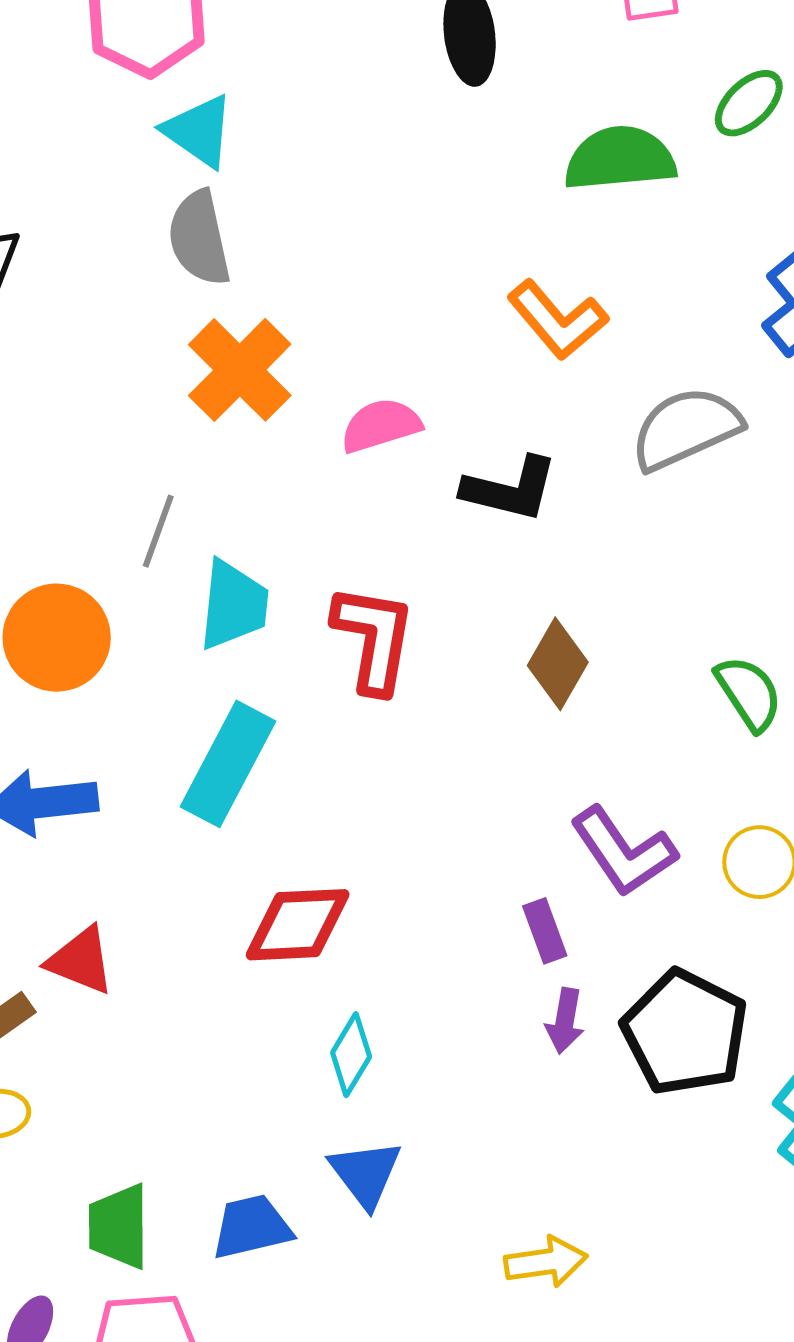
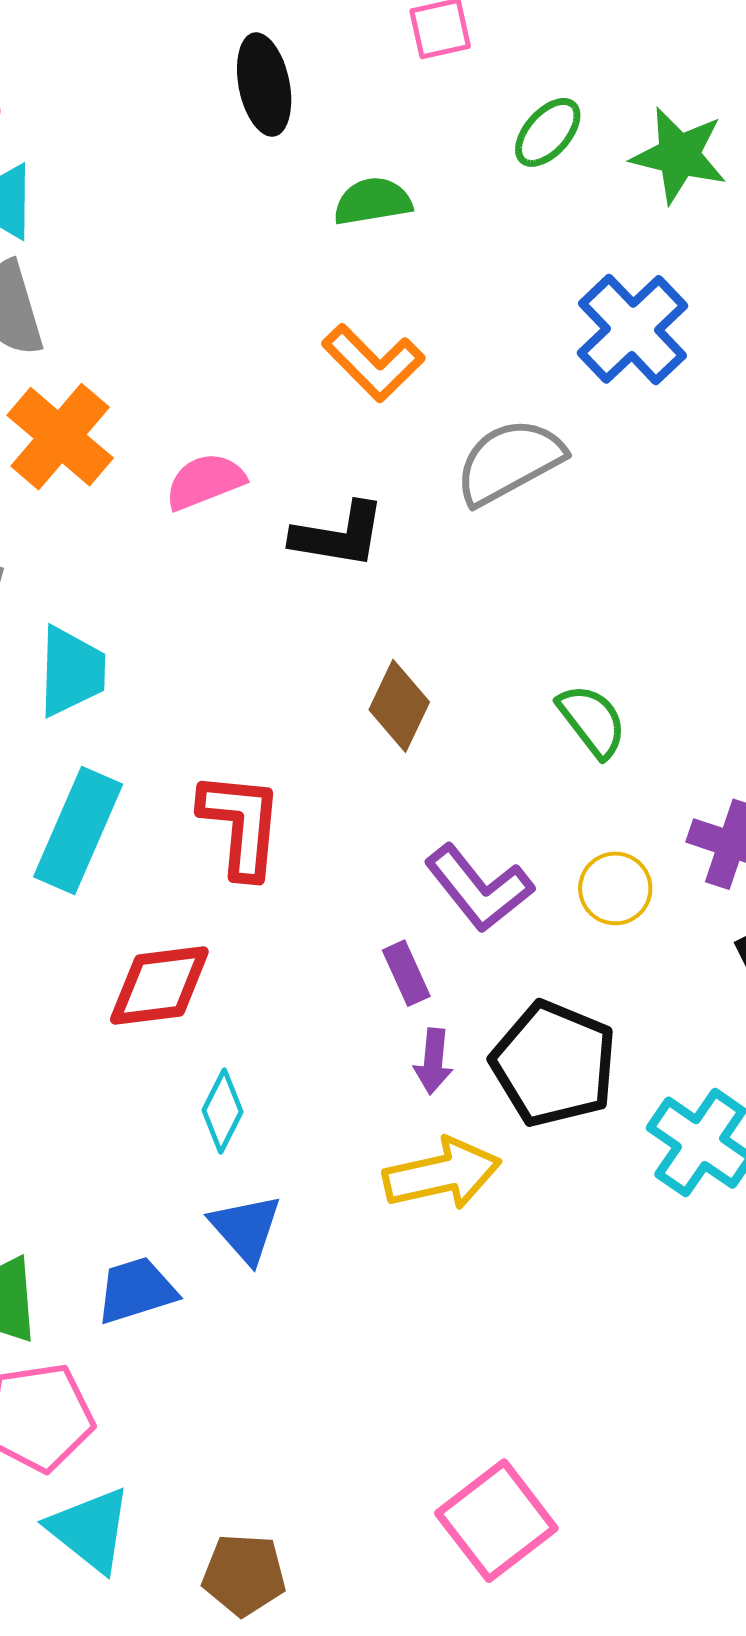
green semicircle: (620, 159) -> (373, 201), moved, size x0.7
red L-shape: (374, 638) -> (241, 825), moved
yellow arrow: (546, 1262) -> (442, 1174), moved, size x1.4

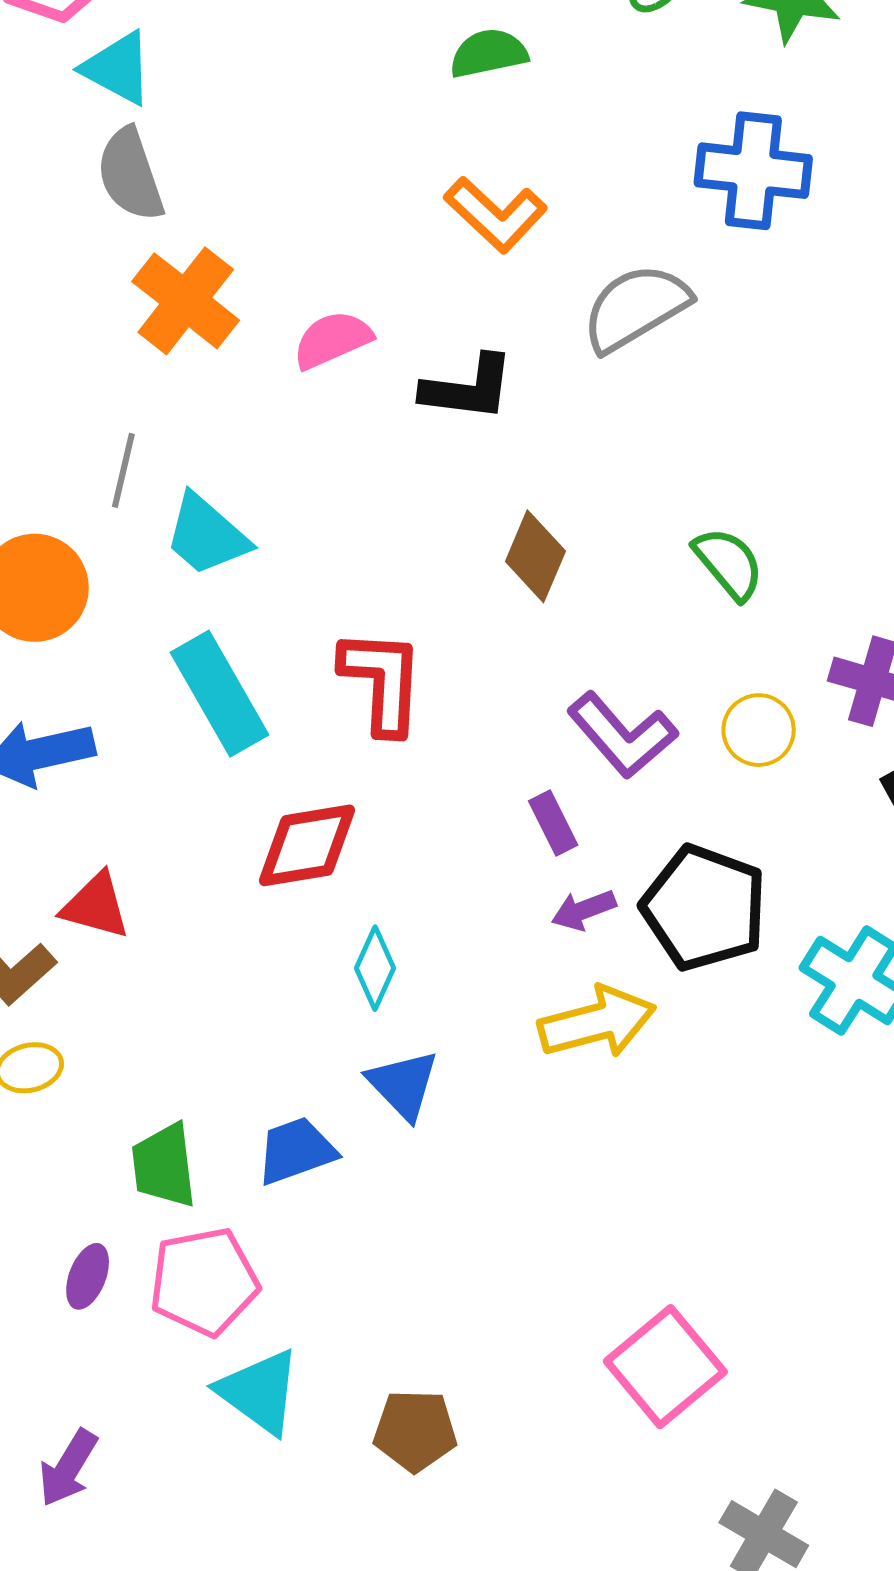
blue cross: (632, 329) -> (753, 171), turned -38
cyan trapezoid: (72, 671) -> (207, 535), turned 132
cyan rectangle: (78, 830) -> (219, 694), turned -51
purple arrow: (433, 1061) -> (584, 910), turned 66

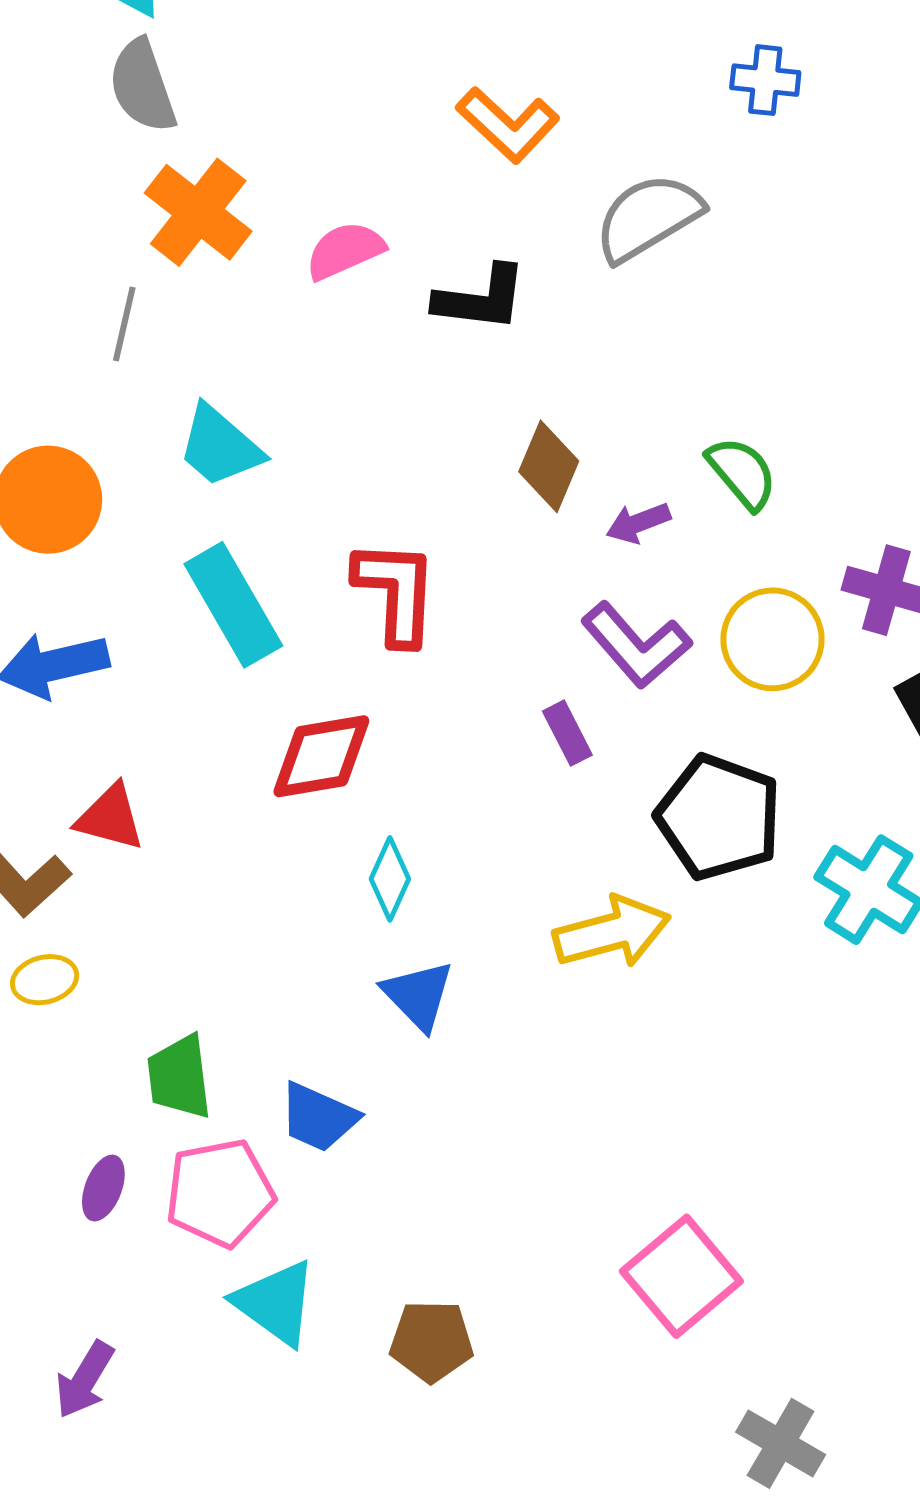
blue cross: (753, 171) -> (765, 80), size x0.6
gray line: (123, 470) -> (124, 324), moved
yellow circle: (759, 730) -> (773, 639), size x1.4
purple arrow: (584, 910) -> (638, 523), moved
blue trapezoid: (296, 1151) -> (318, 1117), moved, turned -136

